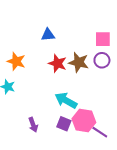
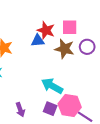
blue triangle: (48, 35) -> (38, 41), moved
pink square: (103, 39) -> (70, 27), moved
red star: (57, 63) -> (46, 30), moved

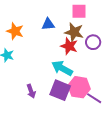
red star: (46, 30) -> (69, 46), moved
purple circle: (87, 47) -> (93, 42), moved
purple square: (50, 109) -> (60, 90), size x1.5

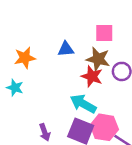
orange star: (15, 31) -> (25, 58), turned -30

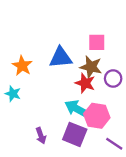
blue triangle: (66, 49) -> (61, 58), size x1.5
orange star: (25, 58) -> (22, 66), turned -30
pink hexagon: (104, 127) -> (97, 116), moved

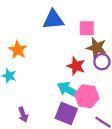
blue triangle: (61, 58) -> (53, 20), moved
brown star: (91, 67) -> (97, 48), moved
purple arrow: (41, 136) -> (23, 115), moved

